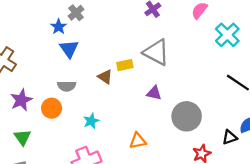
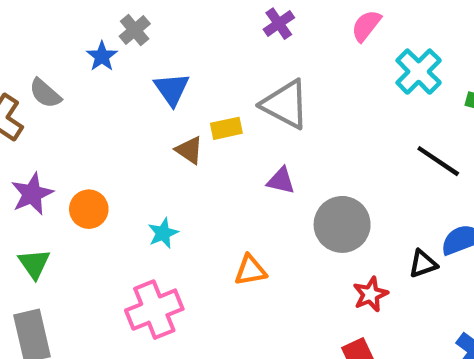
blue triangle: (69, 49) -> (172, 89), moved
gray semicircle: (67, 86) -> (45, 93), moved, turned 42

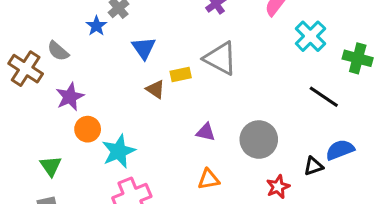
purple triangle: (281, 181) -> (206, 132), moved
purple star: (32, 194) -> (70, 97), moved
cyan star: (163, 233) -> (119, 151), moved, size x1.6
orange triangle: (250, 270) -> (209, 179), moved

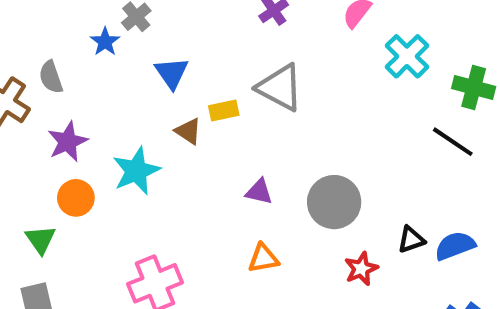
gray semicircle: (58, 51) -> (51, 77), turned 30
black line: (324, 97) -> (453, 142), moved
orange circle: (88, 129) -> (76, 198), moved
blue semicircle: (340, 150) -> (455, 246), moved
cyan star: (119, 151) -> (136, 171), moved

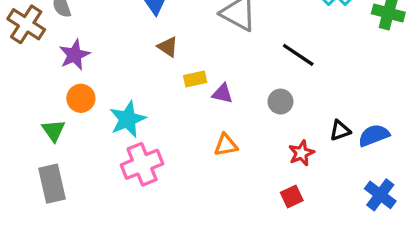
yellow rectangle: (224, 110) -> (195, 79), moved
black line: (453, 142) -> (298, 55), moved
cyan star: (136, 171) -> (128, 119), moved
gray circle: (334, 202) -> (280, 102), size x0.6

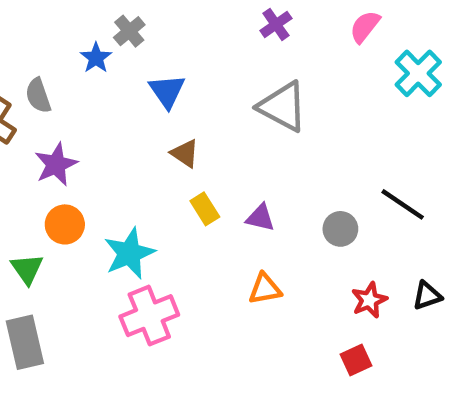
black line: (298, 55) -> (403, 204), moved
yellow rectangle: (195, 79) -> (205, 209), moved, turned 70
black triangle: (340, 131) -> (427, 296), moved

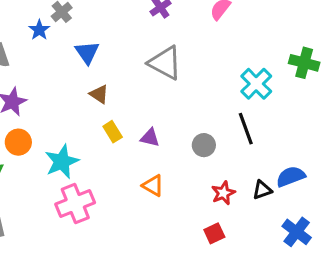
cyan cross: (418, 73) -> (256, 84), moved
black line: (403, 204) -> (246, 129), turned 36
orange triangle: (265, 289) -> (153, 186), turned 40

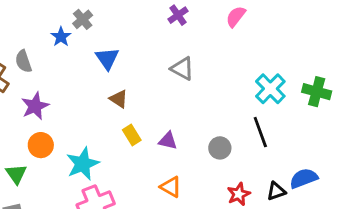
gray triangle: (165, 63) -> (182, 69), size x0.7
green cross: (304, 63) -> (317, 92), moved

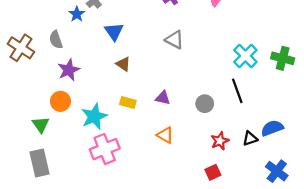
gray semicircle: (23, 61) -> (56, 40), moved
purple star: (35, 106) -> (69, 70), moved
yellow rectangle: (132, 135) -> (128, 103), moved, turned -42

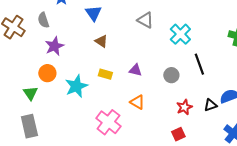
cyan cross: (245, 56) -> (180, 34), moved
pink cross: (105, 149) -> (108, 122), moved, turned -30

